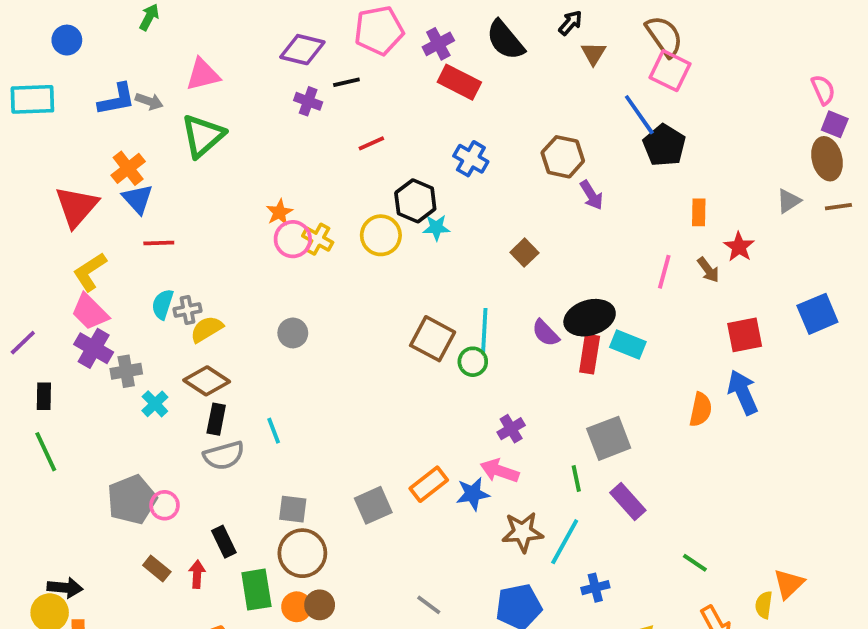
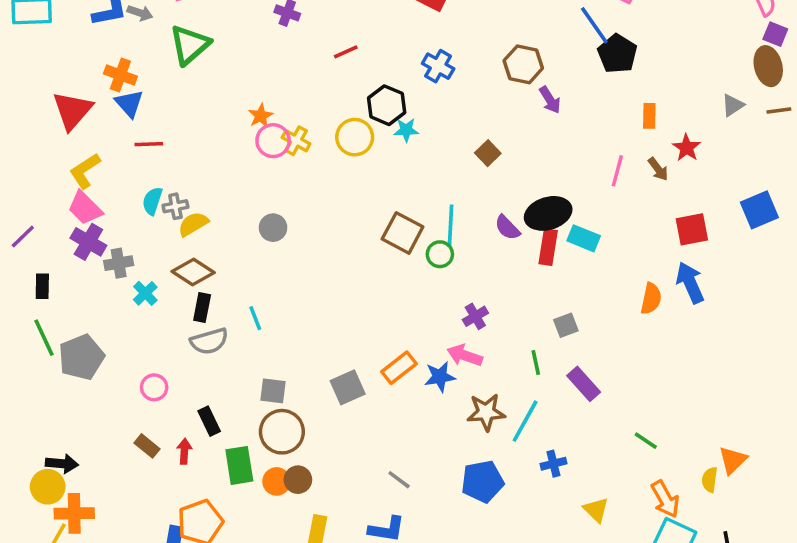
orange cross: (128, 168) -> (120, 75), turned -32
gray square: (609, 438) -> (566, 325), size x0.6
gray pentagon: (132, 500) -> (81, 357), moved

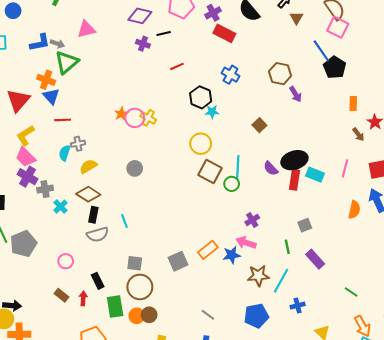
green triangle: (190, 45) -> (67, 62), moved
orange star: (261, 116) -> (121, 114), moved
yellow circle: (355, 137) -> (201, 144), moved
pink line: (617, 171) -> (345, 168), moved
gray cross: (175, 206) -> (78, 144), moved

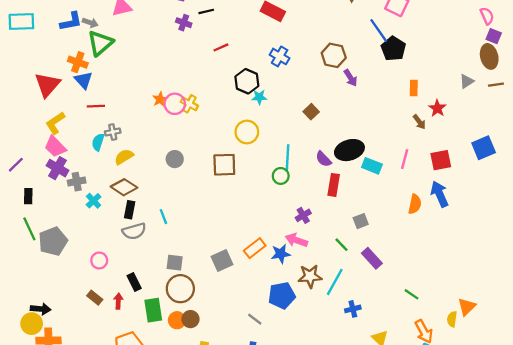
brown square: (210, 172) -> (224, 165), moved, turned -30
red rectangle: (294, 180) -> (334, 185), moved
green line: (287, 247) -> (342, 245), turned -32
blue pentagon: (256, 316) -> (282, 295), moved

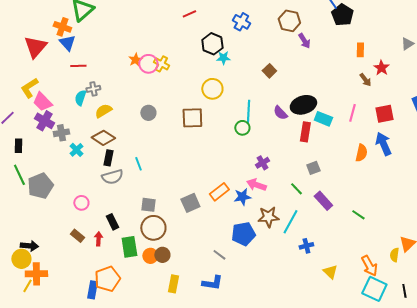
yellow L-shape: (55, 123) -> (29, 88), moved
red rectangle: (334, 185) -> (305, 132), moved
green line: (411, 294) -> (358, 215), moved

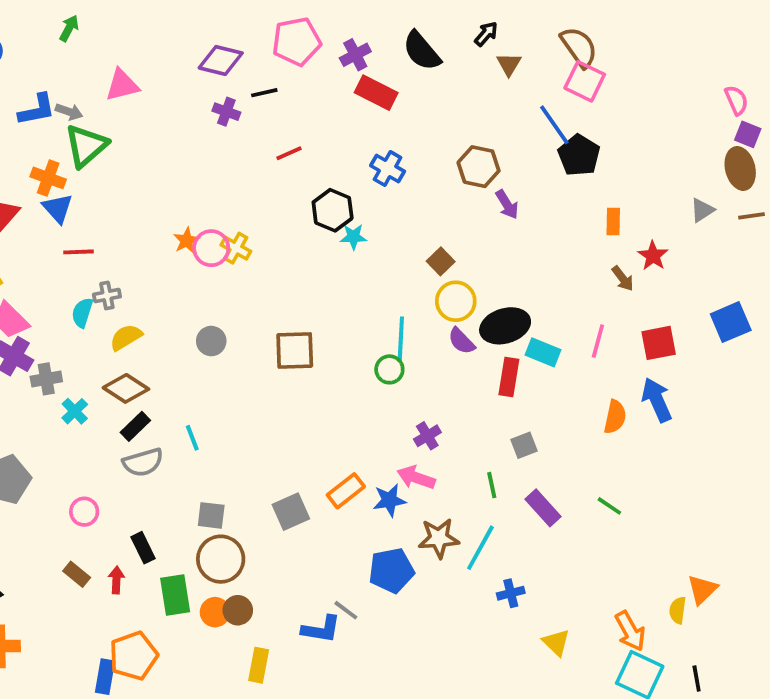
yellow circle: (212, 89) -> (456, 301), moved
black rectangle: (108, 158) -> (135, 426), turned 35
green line: (296, 189) -> (492, 485), turned 32
green line: (358, 215) -> (609, 506), moved
blue L-shape: (212, 283) -> (321, 629), moved

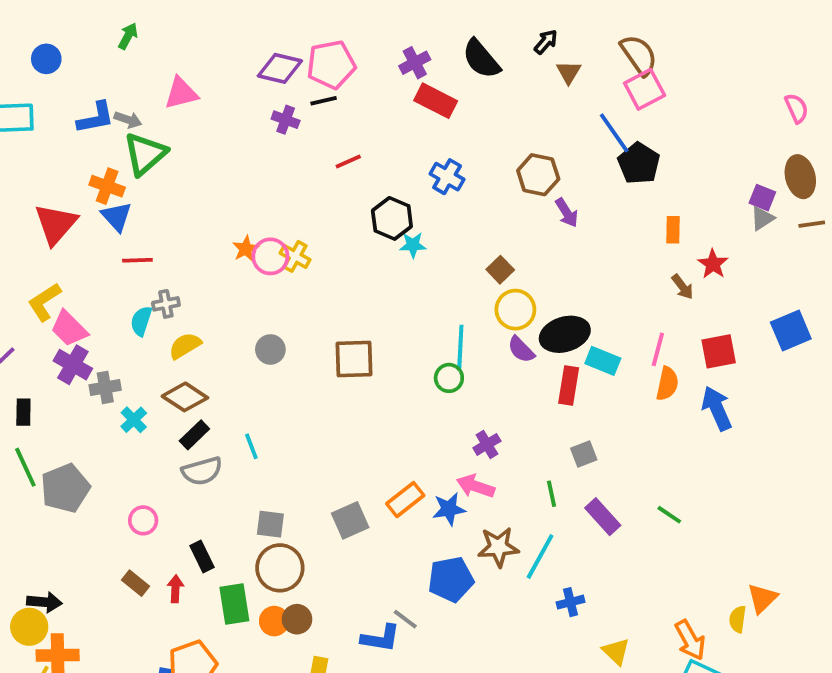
pink pentagon: (297, 41) -> (331, 65), moved
pink square: (585, 81) -> (645, 89), turned 36
purple square: (748, 134) -> (762, 198), moved
orange semicircle: (615, 417) -> (667, 384), moved

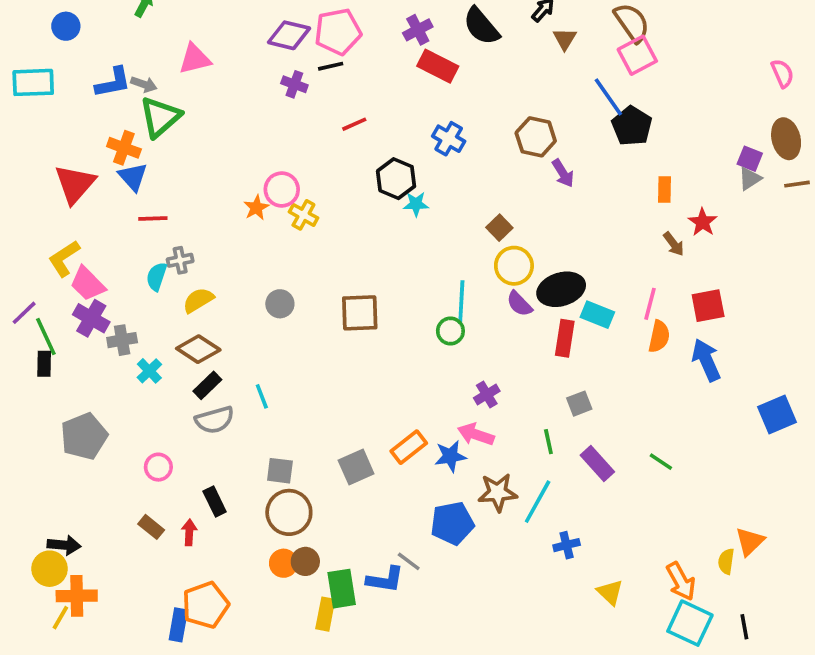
pink circle: (270, 256) -> (282, 189), moved
blue square: (791, 330) -> (777, 414), moved
green line: (25, 467) -> (46, 336), moved
green rectangle: (234, 604) -> (342, 589), moved

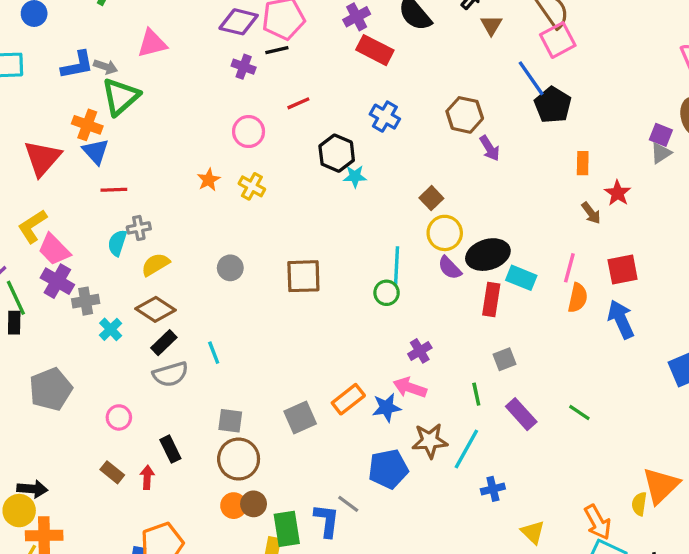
pink circle: (282, 189) -> (249, 132), moved
orange triangle: (750, 541) -> (661, 486), size x1.4
blue L-shape: (385, 580) -> (327, 521), turned -92

